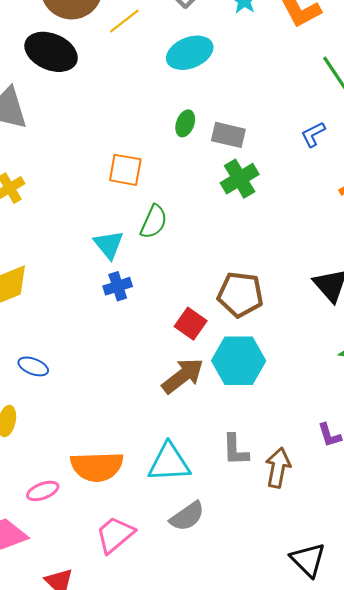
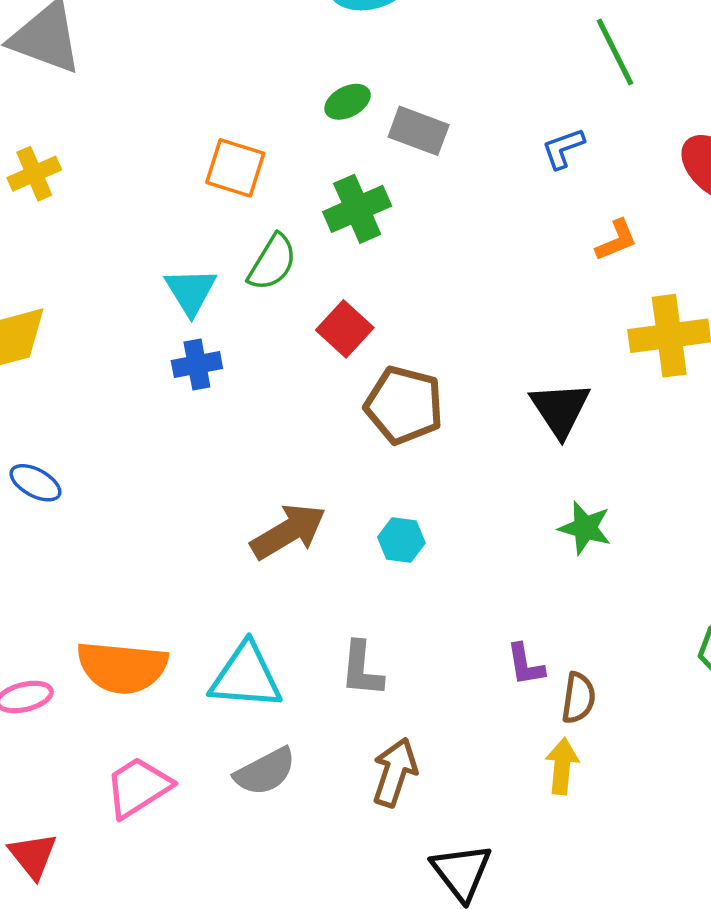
green ellipse: (185, 123) -> (348, 102), turned 35
green cross: (240, 179) -> (357, 209), moved
red square: (191, 324) -> (345, 329), moved
cyan hexagon: (239, 361) -> (401, 540), moved, size x0.5
brown arrow: (278, 468) -> (395, 772), moved

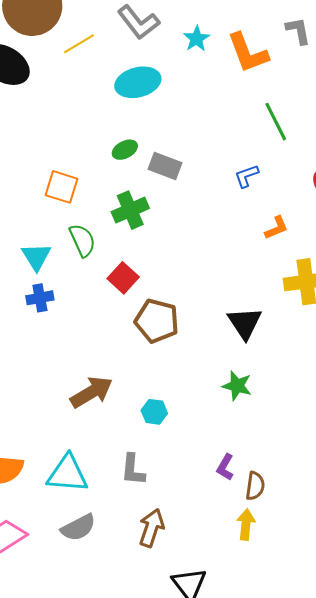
green semicircle: (272, 262) -> (82, 240), turned -56
green star: (585, 528) -> (237, 386), moved
cyan hexagon: (401, 540) -> (154, 412), moved
purple L-shape: (525, 665) -> (225, 467), turned 40

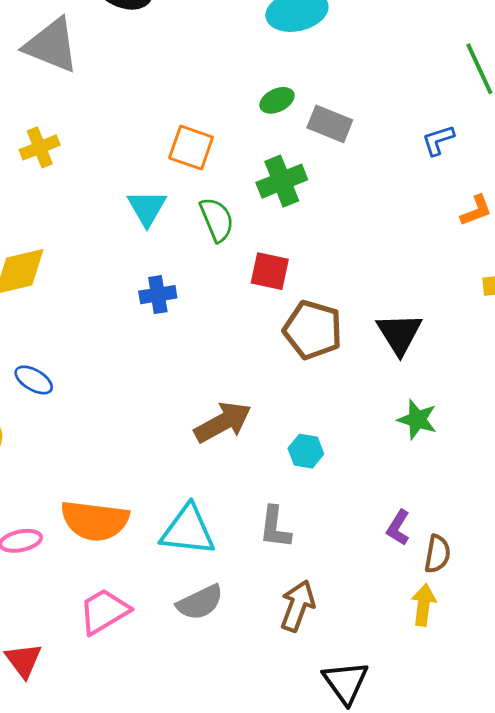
cyan triangle: (36, 257) -> (147, 208), moved
red square: (123, 278) -> (270, 271), turned -32
black triangle: (245, 323) -> (399, 334), moved

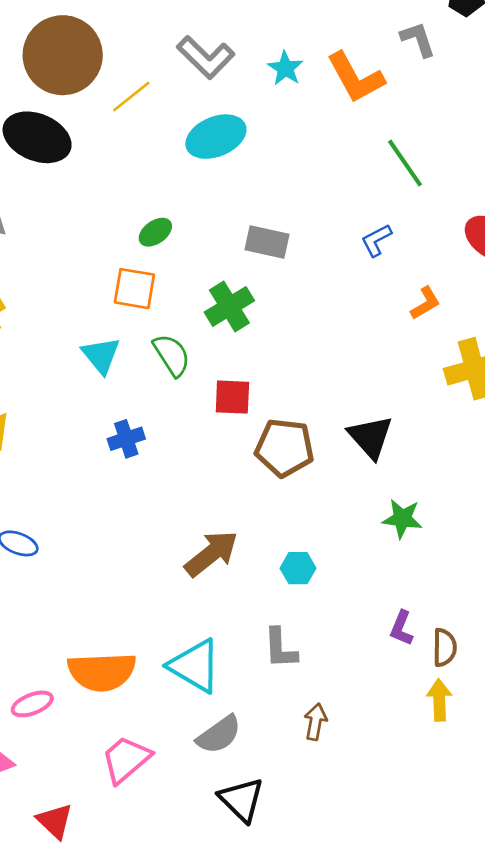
green ellipse: (277, 100) -> (155, 232), moved
cyan triangle: (188, 530) -> (195, 666), turned 34
brown arrow: (297, 606) -> (315, 722), size x0.7
black triangle: (346, 682) -> (241, 800), moved

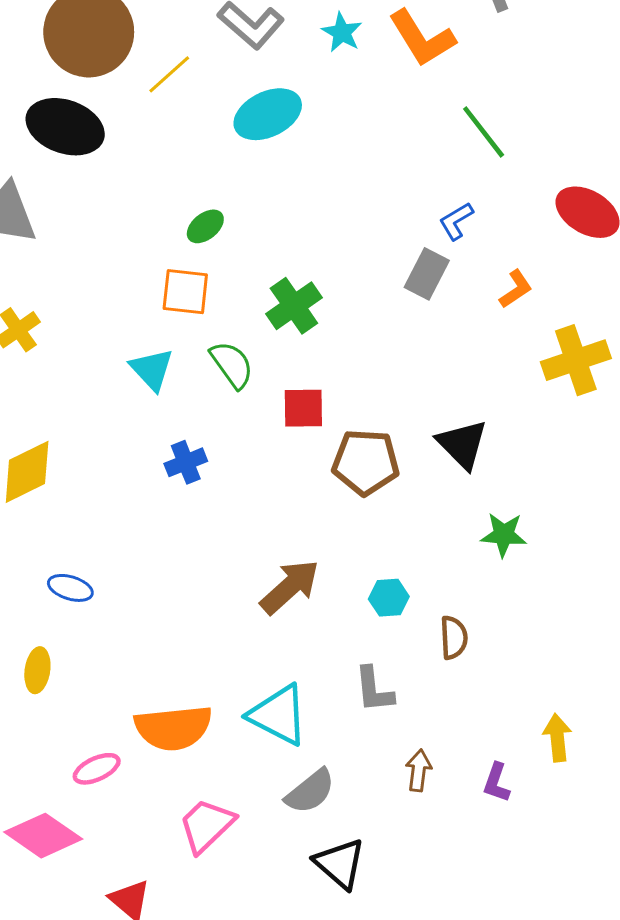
gray rectangle: (267, 242) -> (427, 274), moved, turned -72
purple L-shape: (402, 628) -> (496, 783), moved
brown semicircle: (444, 647) -> (454, 638), moved

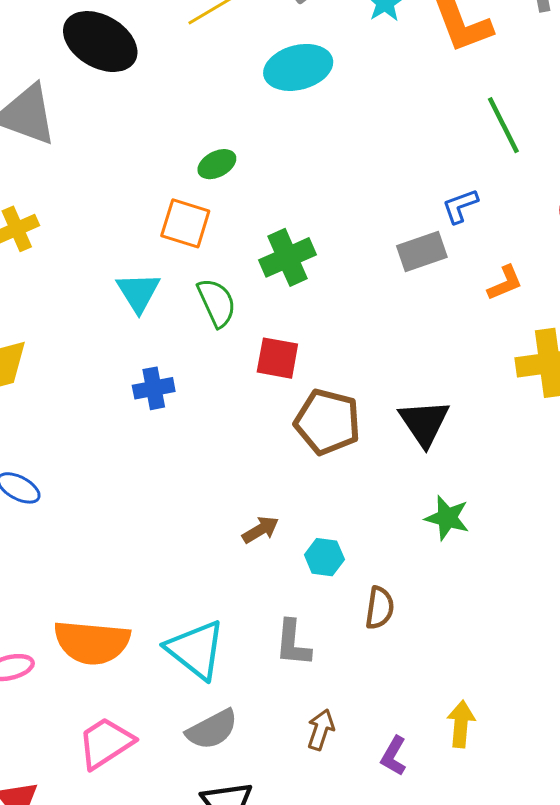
gray rectangle: (427, 274) -> (422, 251), turned 33
brown arrow: (290, 587) -> (260, 530), moved, size x0.6

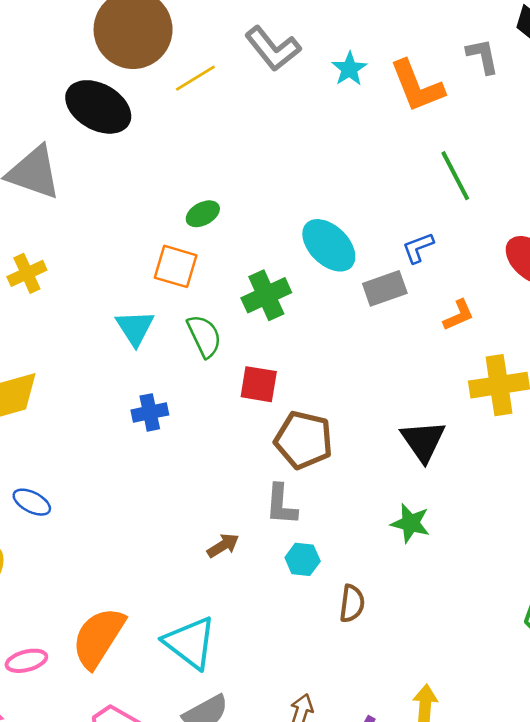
cyan ellipse: (298, 67) -> (329, 245), moved, turned 60
black triangle: (424, 423) -> (423, 441), moved
brown arrow: (260, 530) -> (223, 546), moved
orange semicircle: (92, 642) -> (98, 638), turned 118
gray L-shape: (293, 643) -> (281, 505), moved

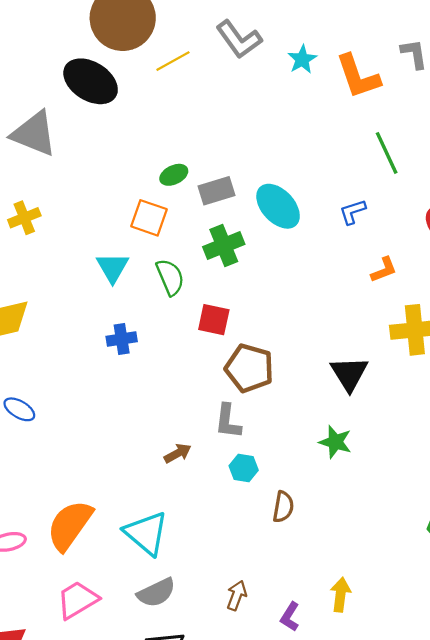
gray rectangle: (385, 288) -> (217, 191), moved

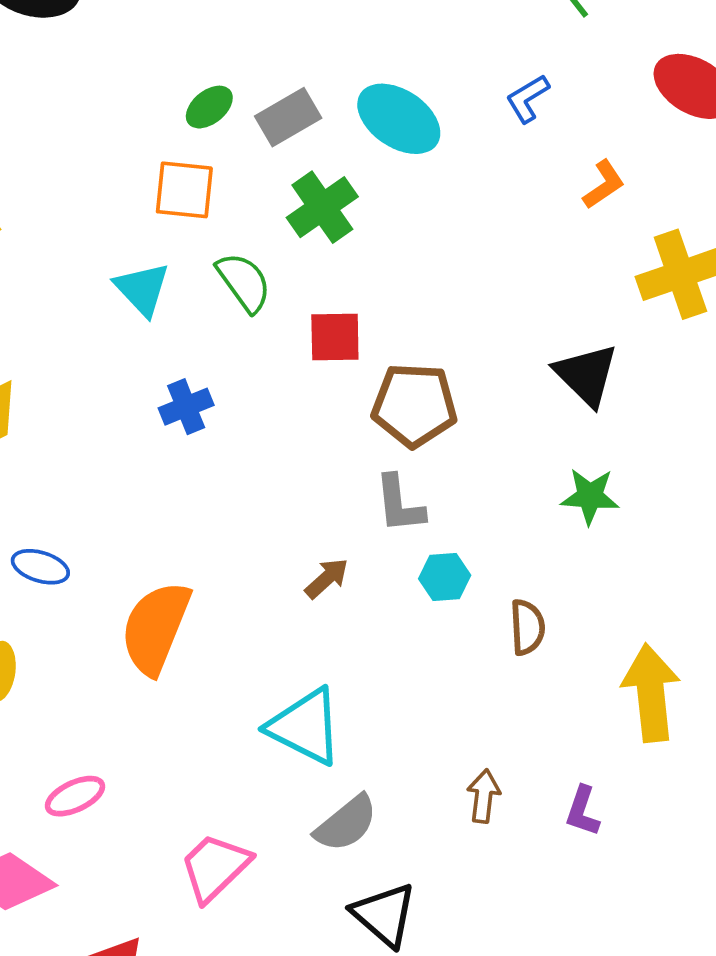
orange semicircle: (70, 525) -> (156, 628), moved
yellow arrow: (340, 595) -> (651, 693), moved, size x1.6

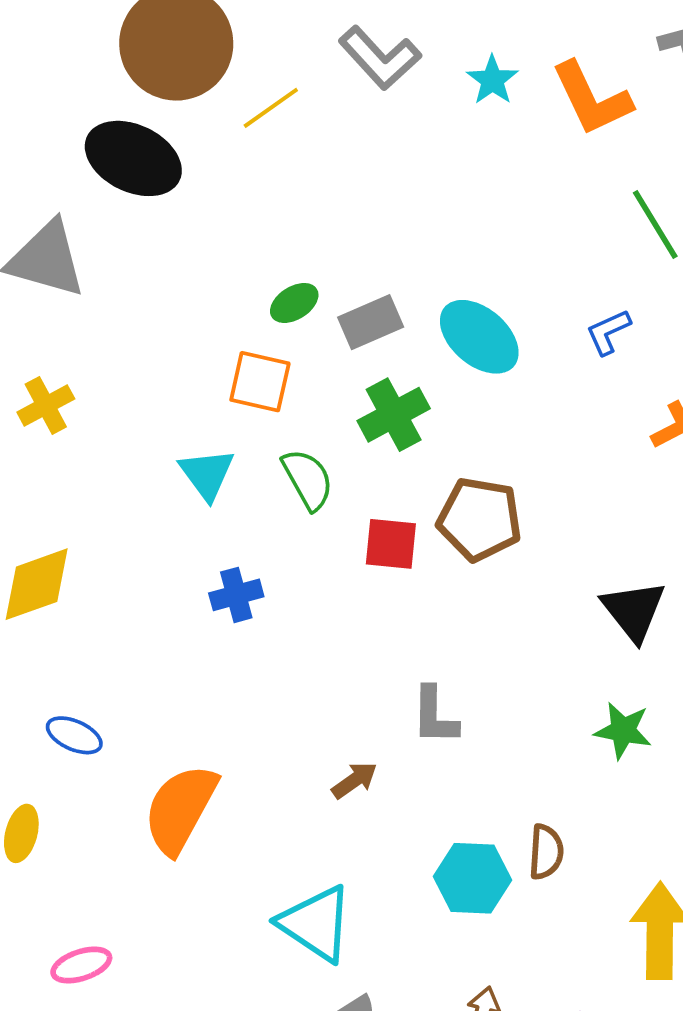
brown pentagon: (414, 405) -> (480, 519), moved
cyan hexagon: (445, 577) -> (473, 878), moved, size x1.5

